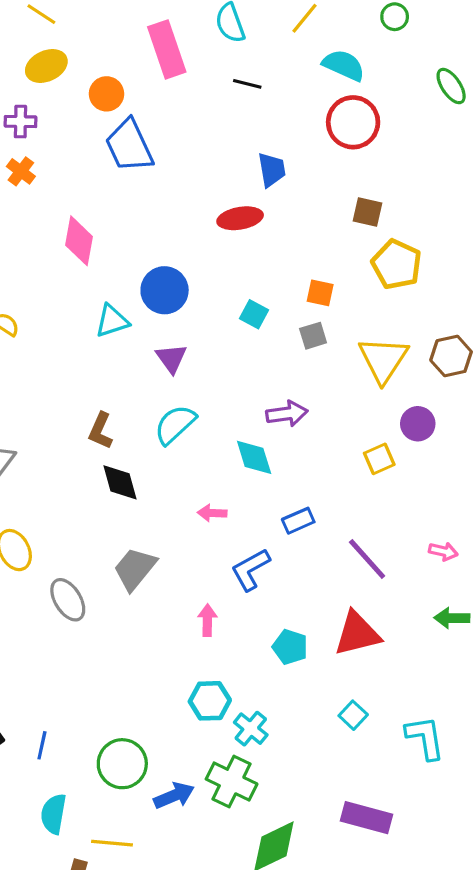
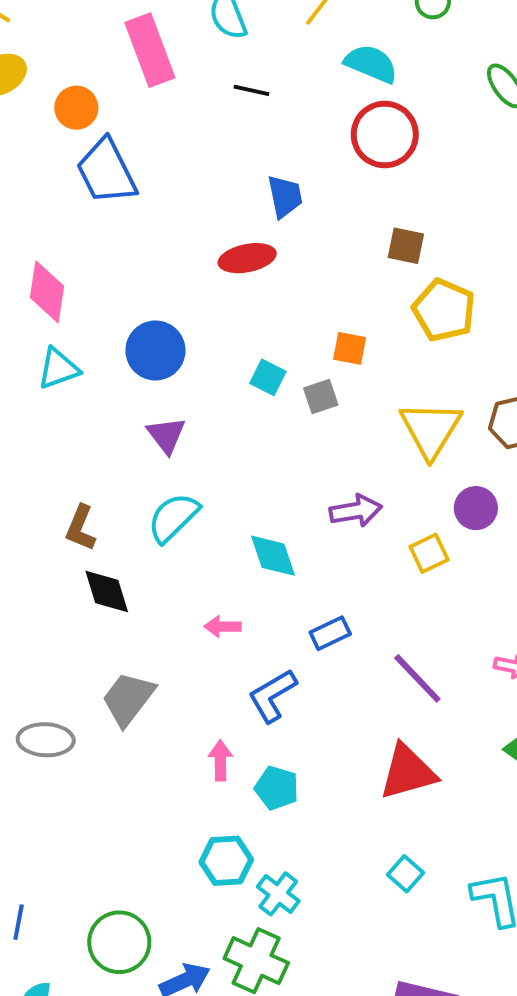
cyan triangle: (112, 321) -> (58, 369), moved
gray square: (313, 336) -> (321, 397), moved
purple arrow: (287, 414) -> (356, 511), moved
gray ellipse: (68, 600) -> (46, 740), turned -54
cyan pentagon: (290, 647) -> (277, 788), moved

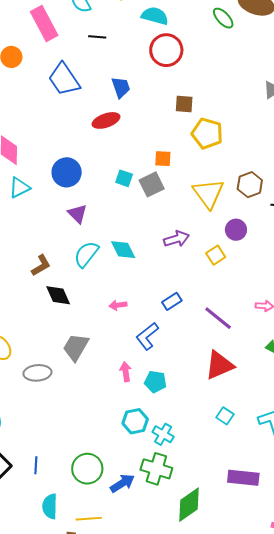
blue trapezoid: (106, 171) -> (64, 79), moved
gray square: (321, 397) -> (152, 184), size x1.4
brown L-shape: (81, 528) -> (41, 265), turned -135
cyan diamond: (273, 556) -> (123, 250), moved

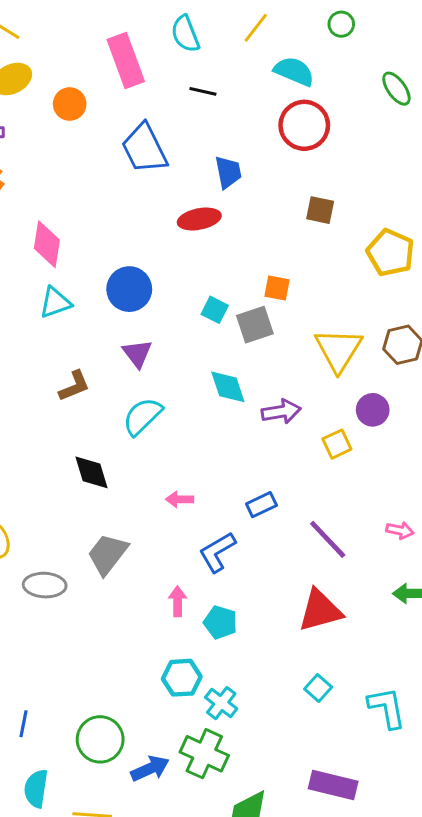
yellow pentagon: (207, 133) -> (390, 253), moved
cyan diamond: (123, 250) -> (228, 387), moved
brown L-shape: (41, 265) -> (74, 386), moved

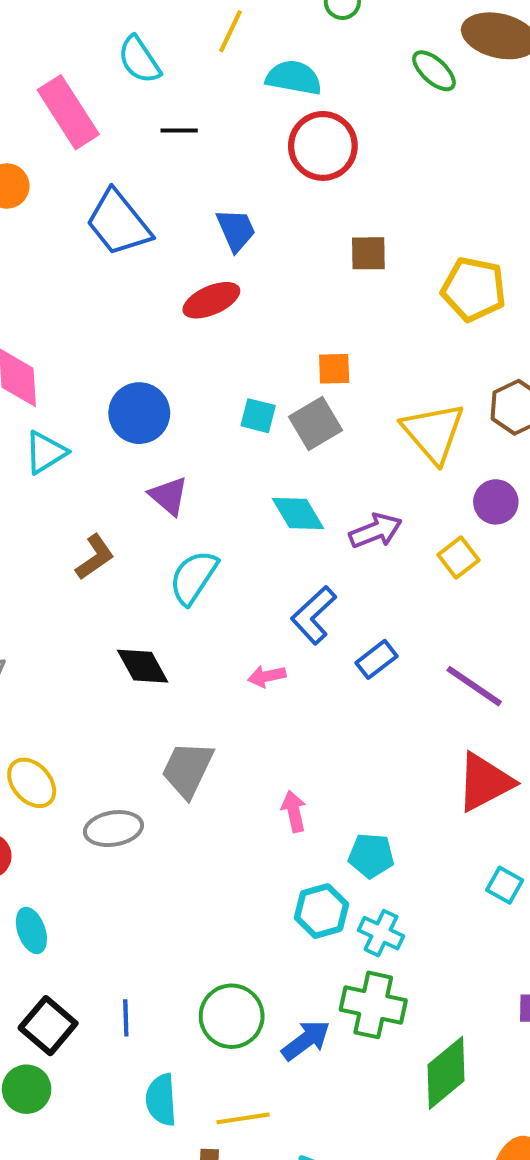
blue L-shape: (217, 552) -> (314, 615), moved
cyan pentagon: (220, 622) -> (371, 856), moved

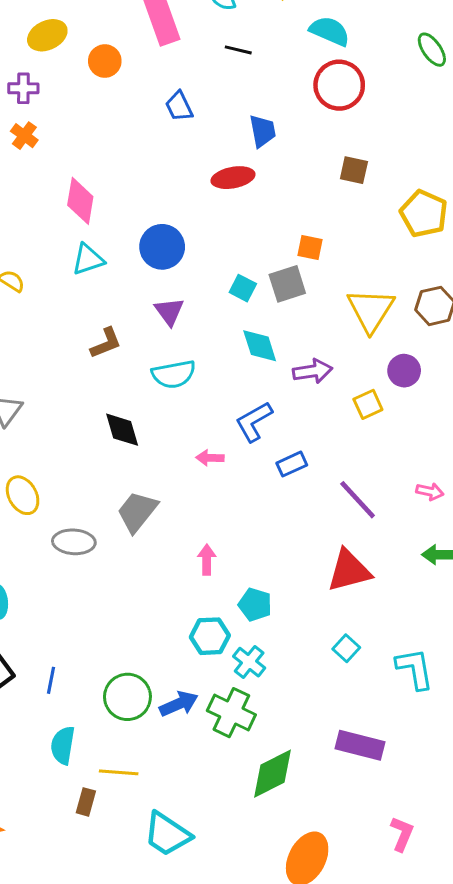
blue trapezoid: (118, 223) -> (179, 106), size x0.6
cyan square: (258, 416) -> (243, 288), moved
cyan semicircle: (194, 577) -> (174, 374), turned -147
blue arrow: (306, 1040) -> (179, 704), moved

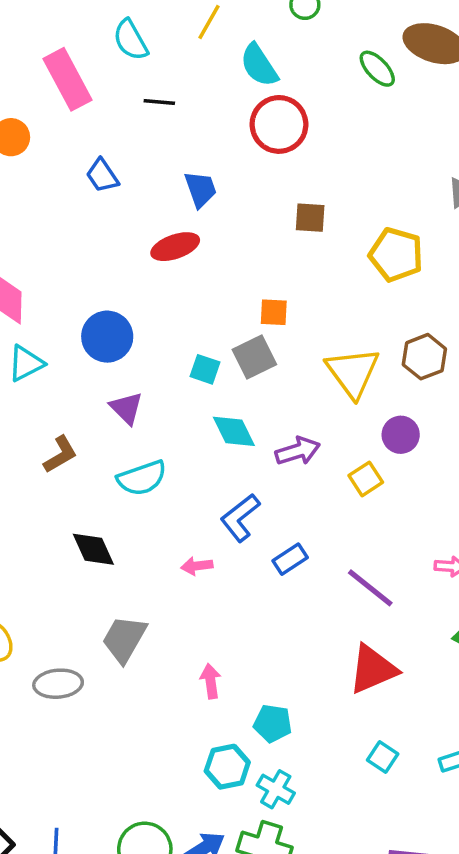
cyan semicircle: (330, 31) -> (259, 65), turned -138

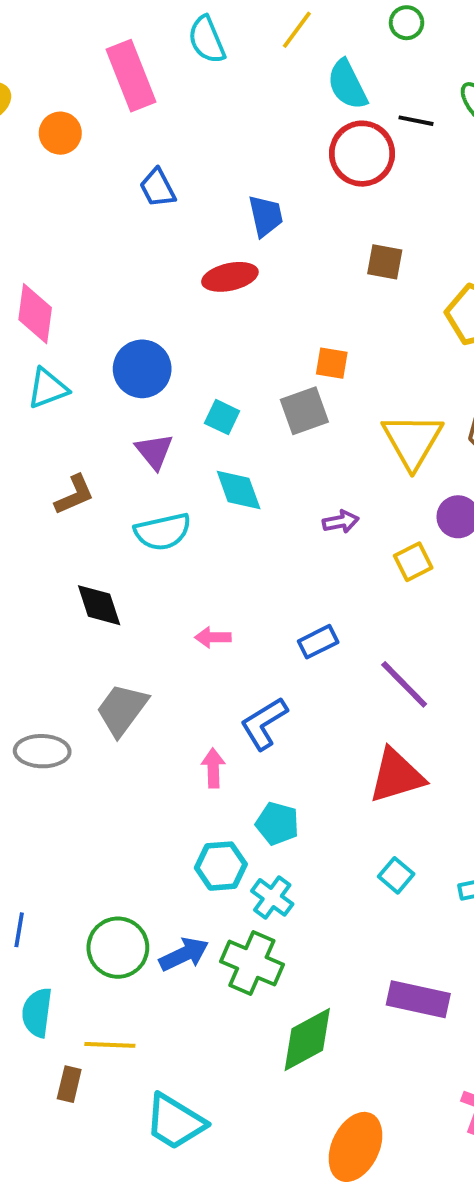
black line: (159, 102) -> (416, 121), moved
cyan square: (205, 369) -> (222, 417), moved
cyan diamond: (234, 431) -> (239, 490), moved
purple arrow: (298, 451) -> (341, 522), size x0.7
blue L-shape: (240, 518) -> (264, 723), moved

